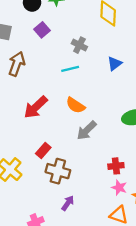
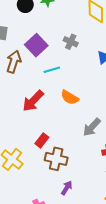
purple square: (42, 30) -> (36, 45), moved, size x1.5
cyan line: (70, 69) -> (52, 70), moved
gray arrow: (87, 130) -> (92, 127), moved

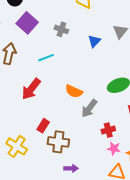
purple square: (36, 45) -> (27, 23), moved
orange semicircle: (70, 97) -> (74, 91), moved
purple arrow: (67, 188) -> (71, 168), turned 64

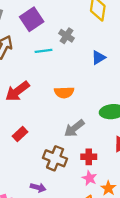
cyan line: (46, 58) -> (43, 51), moved
orange semicircle: (74, 91) -> (64, 92), moved, turned -42
brown cross: (58, 142) -> (55, 158), moved

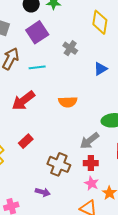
cyan line: (43, 51) -> (37, 67), moved
gray arrow: (74, 128) -> (89, 141), moved

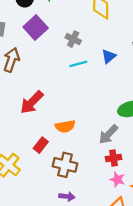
cyan line: (37, 67) -> (78, 64), moved
orange semicircle: (68, 102) -> (65, 126), moved
brown cross: (59, 164) -> (65, 165), moved

